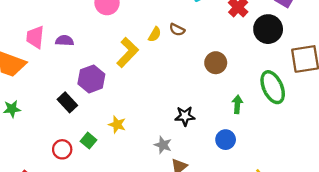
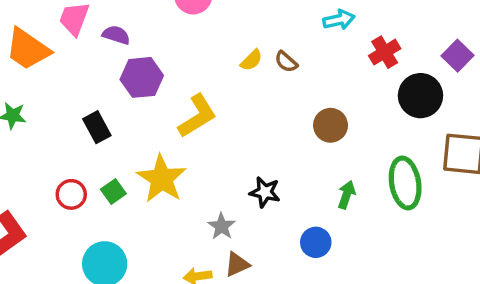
yellow L-shape: (128, 52) -> (197, 116), moved
purple hexagon: (91, 79) -> (142, 77), moved
yellow star: (117, 125) -> (162, 179), size x1.8

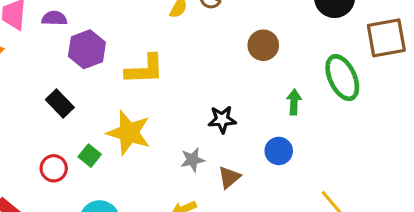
yellow L-shape: (197, 116) -> (145, 69), turned 45
gray star: (221, 226) -> (193, 160), turned -30
brown triangle: (237, 264) -> (229, 177), moved

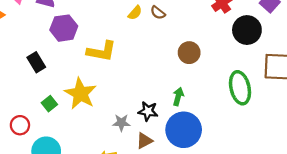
green arrow: (294, 102) -> (178, 97), moved
black star: (222, 119) -> (148, 111), moved
blue circle: (279, 151) -> (184, 130), size x1.8
red circle: (54, 168) -> (20, 125), moved

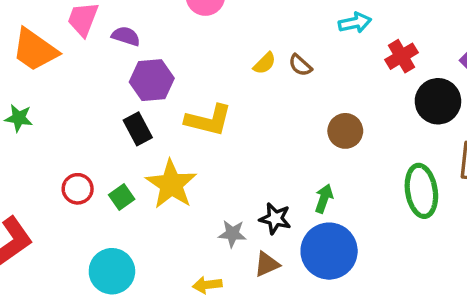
black rectangle: (36, 62) -> (138, 129), moved
red circle: (20, 125) -> (78, 189), moved

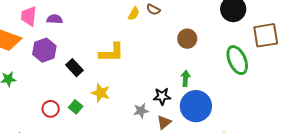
purple hexagon: (152, 80) -> (44, 50), moved
yellow star: (171, 184) -> (101, 93), size x0.7

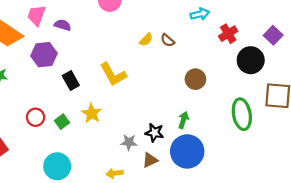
yellow L-shape: (112, 53) -> (113, 74), turned 48

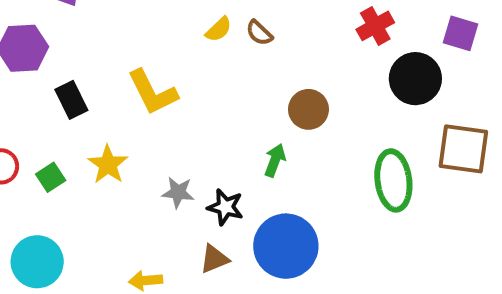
purple square: (273, 35) -> (461, 33), turned -30
green arrow: (183, 120) -> (275, 160), moved
gray star: (129, 142) -> (178, 192), moved

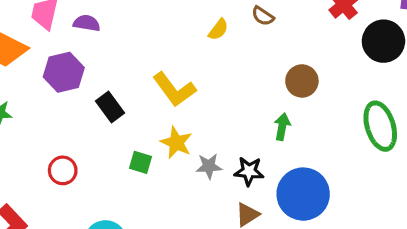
brown semicircle: (259, 33) -> (263, 16), moved
yellow star: (108, 164) -> (176, 143), moved
green square: (51, 177) -> (141, 162), moved, turned -30

